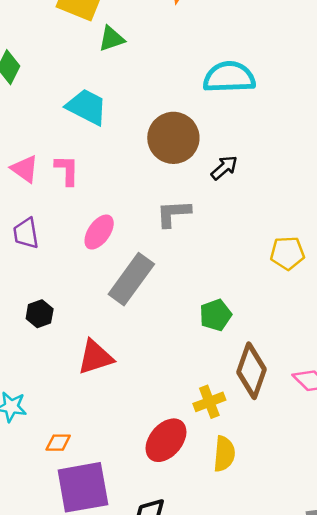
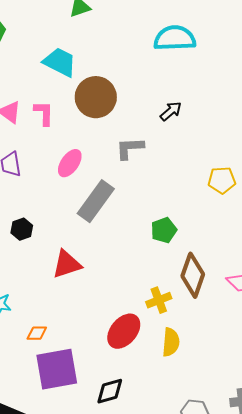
brown circle: (173, 138) -> (96, 97), moved

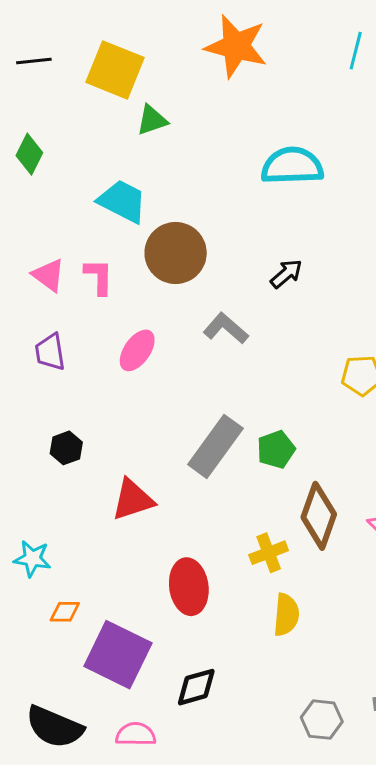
gray L-shape: (130, 148) -> (226, 328), turned 44
gray rectangle: (96, 201) -> (215, 446), moved
red ellipse: (124, 331) -> (189, 587), moved, turned -48
orange diamond: (37, 333) -> (65, 612), moved
purple square: (57, 369) -> (118, 655), turned 36

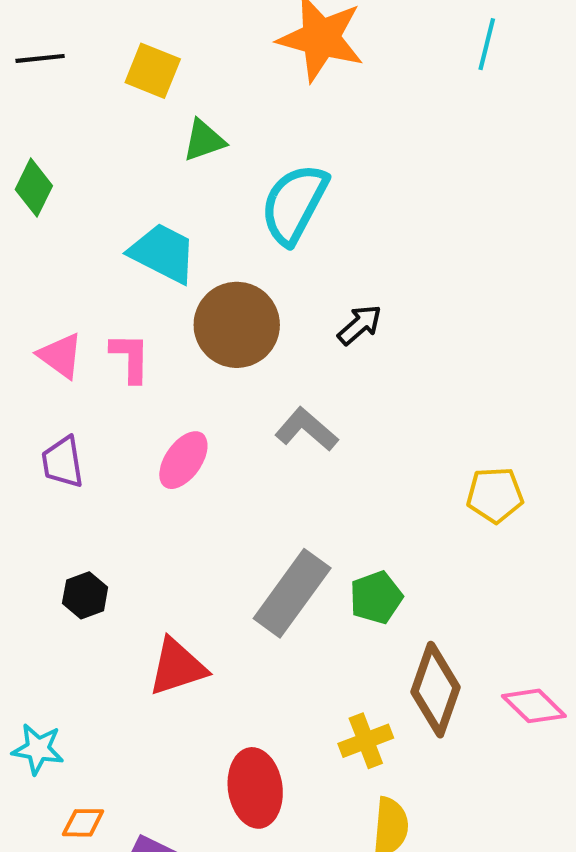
yellow square: (115, 70) -> (153, 71), size x0.7
cyan semicircle: (292, 166) -> (294, 204), moved, turned -60
black arrow: (286, 274) -> (360, 325), moved

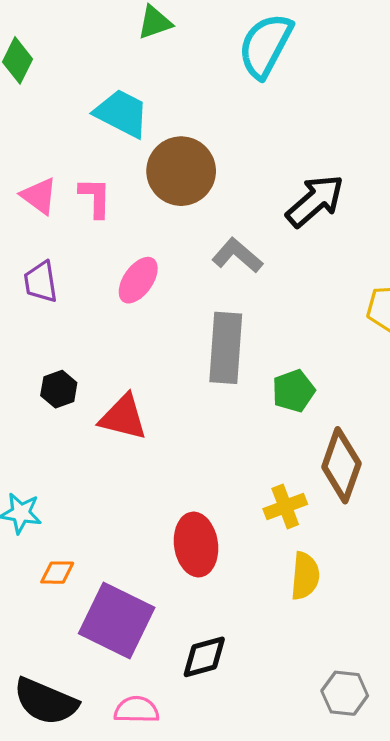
cyan semicircle: (294, 204) -> (265, 46), moved
black arrow: (360, 325) -> (315, 201), moved, size x1.6
gray rectangle: (292, 593) -> (226, 348), moved, turned -32
red triangle: (177, 667) -> (123, 417), moved, turned 32

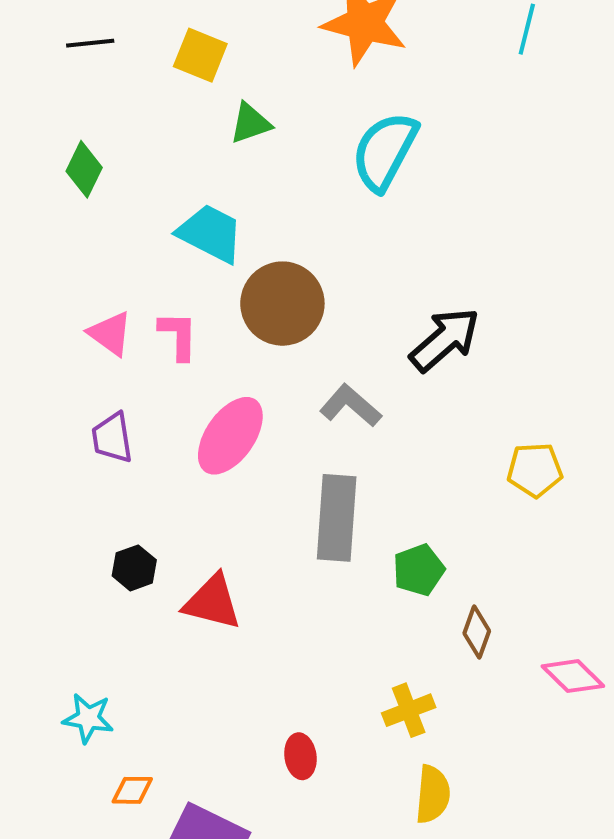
pink ellipse: (138, 280) -> (230, 436), size x1.4
brown diamond: (341, 465) -> (477, 632), moved, size x0.6
red ellipse: (196, 545) -> (300, 756), size x0.6

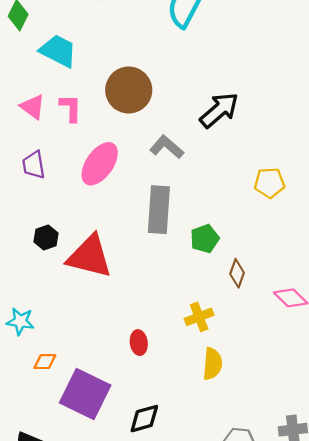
cyan trapezoid: (210, 233) -> (58, 51), moved
red triangle: (212, 602) -> (90, 257), size x1.4

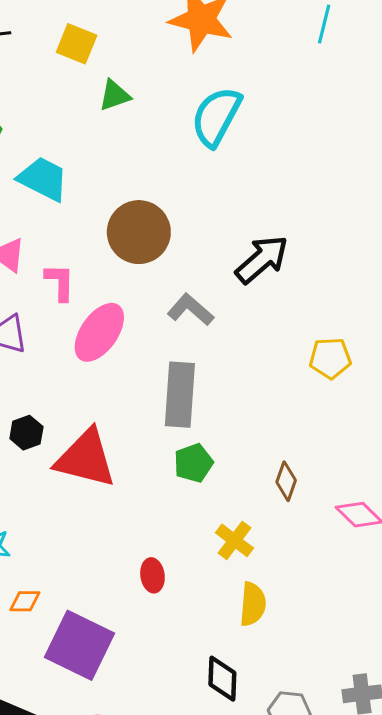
pink L-shape: (71, 108) -> (60, 282), moved
green pentagon: (205, 239) -> (193, 463), moved
yellow cross: (199, 317) -> (235, 540), turned -32
black diamond: (144, 419) -> (222, 679), moved, turned -72

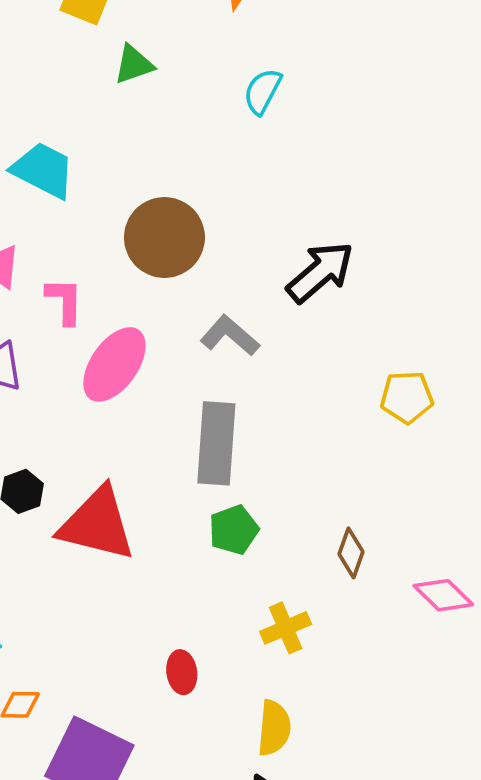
cyan semicircle: (216, 117) -> (263, 91), size x0.6
yellow cross: (235, 540) -> (286, 628), turned 30
yellow semicircle: (253, 604) -> (274, 728), moved

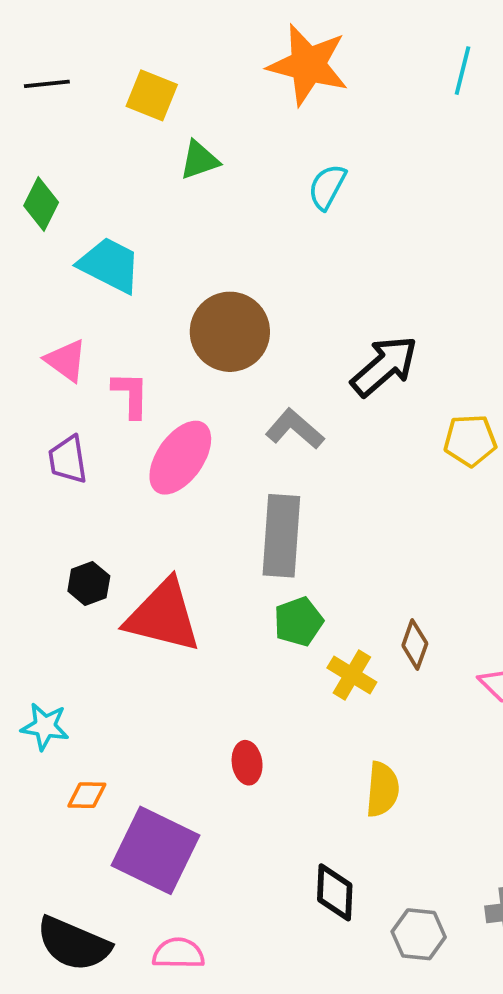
yellow pentagon: (407, 397) -> (470, 440), moved
yellow cross: (286, 628) -> (352, 675), moved, turned -36
yellow semicircle: (274, 728) -> (382, 789), moved

